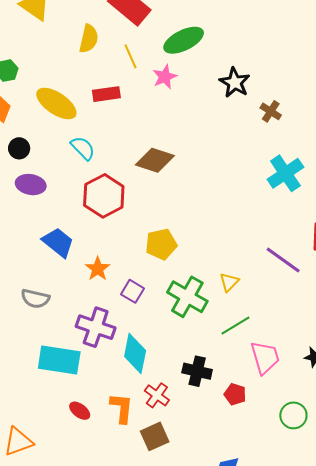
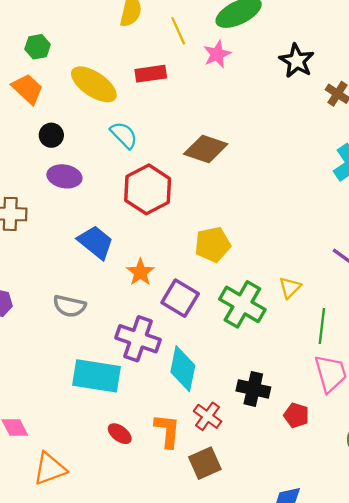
purple square: (133, 291) -> (180, 298), size x1.4
green line: (236, 326) -> (322, 326), moved, turned -52

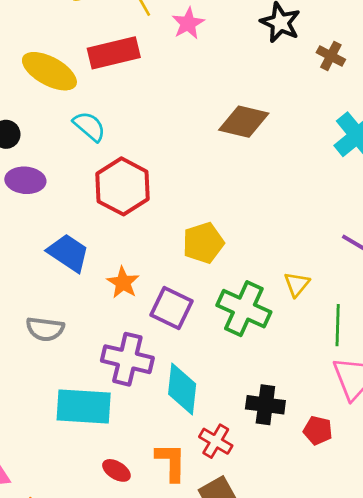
red rectangle: (151, 74) -> (114, 53), size x1.4
brown diamond: (206, 149) -> (244, 122), moved

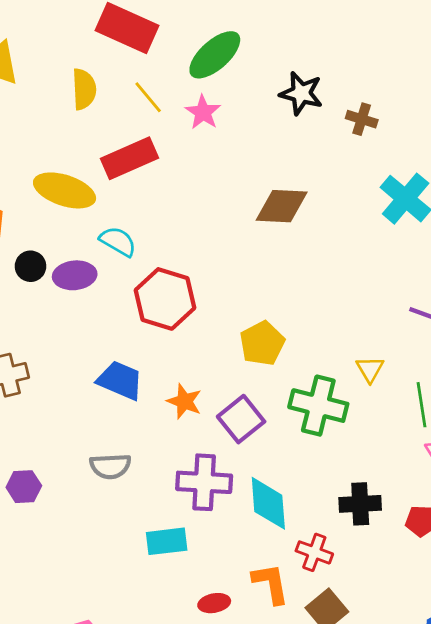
purple ellipse: (25, 180) -> (75, 275), moved
purple square: (171, 308) -> (241, 419), turned 36
cyan rectangle: (84, 406) -> (167, 541), size x0.7
red ellipse: (116, 470) -> (214, 603), turned -32

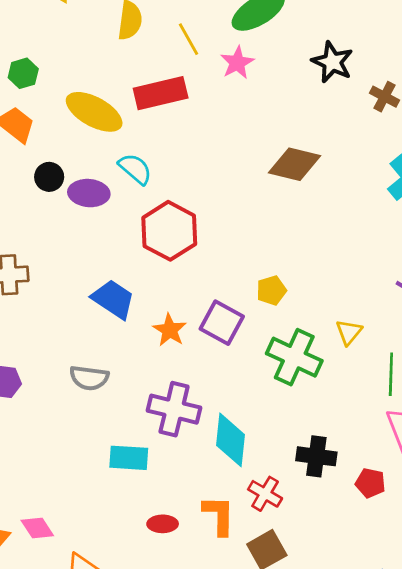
yellow pentagon: (262, 343) -> (271, 290), moved, size x0.7
purple square: (241, 419) -> (222, 323), moved, turned -33

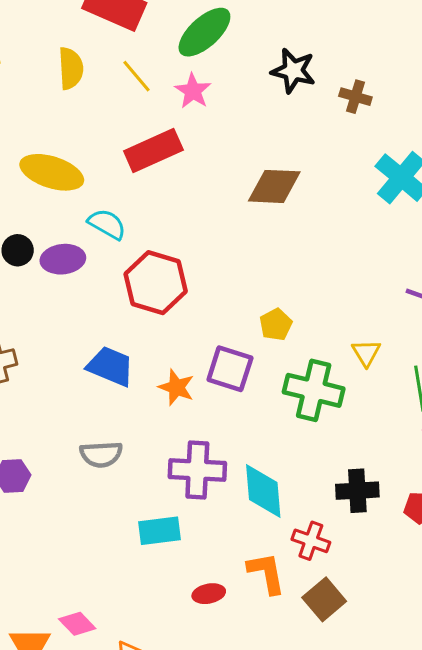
red rectangle: (161, 93) -> (153, 150), moved

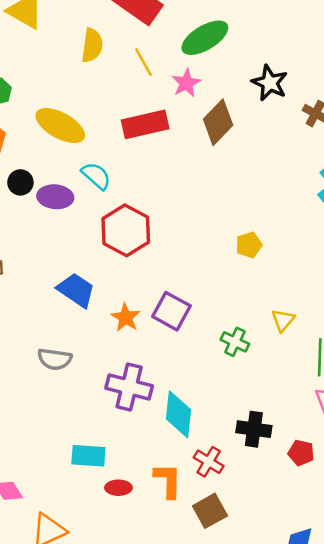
brown diamond: (274, 186) -> (218, 122), moved, turned -60
yellow pentagon: (276, 325) -> (249, 245), moved
green cross: (314, 390) -> (235, 342), size x0.6
cyan rectangle: (159, 531) -> (88, 456), moved

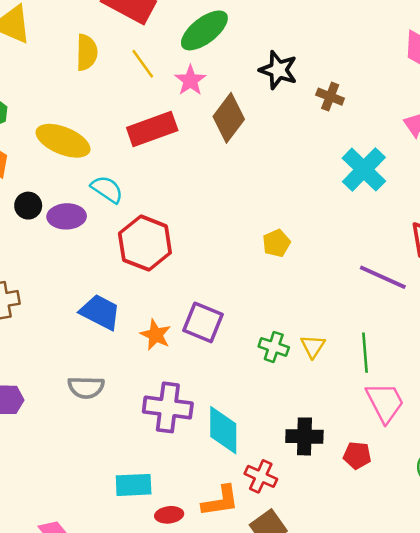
yellow triangle: (283, 320) -> (313, 346), moved
orange L-shape: (168, 480) -> (220, 501), turned 87

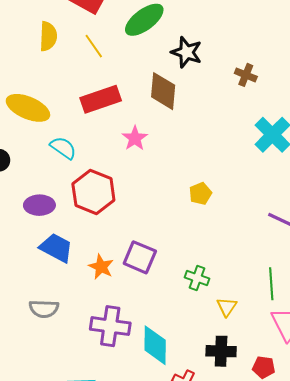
black star: (278, 70) -> (186, 52), moved
pink star: (190, 80) -> (135, 138), moved
brown diamond: (229, 118) -> (163, 91), turned -33
purple ellipse: (67, 216) -> (39, 205), moved
yellow triangle: (313, 346) -> (227, 307), moved

